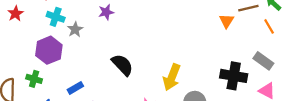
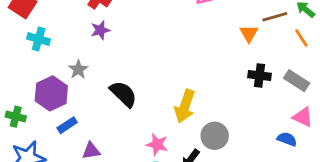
gray star: (75, 29) -> (78, 69), moved
purple hexagon: (49, 50) -> (51, 93), moved
black cross: (234, 76) -> (260, 75), moved, size x0.7

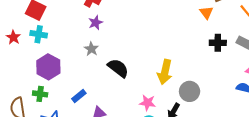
cyan cross: (39, 39) -> (39, 34), moved
gray star: (78, 69) -> (91, 49), moved
purple hexagon: (51, 93) -> (48, 67), moved

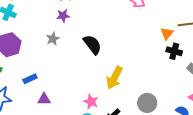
black cross: (218, 43) -> (174, 51), moved
black semicircle: (118, 68) -> (92, 45), moved
gray circle: (190, 91) -> (147, 103), moved

